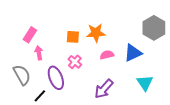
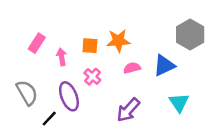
pink arrow: (39, 53) -> (62, 57), moved

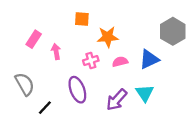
orange square: (90, 46) -> (82, 19), moved
pink cross: (92, 77) -> (91, 61), moved, turned 32
purple ellipse: (69, 96) -> (77, 90), moved
cyan triangle: (179, 102) -> (145, 93), moved

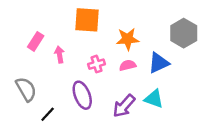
orange square: (82, 19) -> (87, 20), size x1.6
orange star: (108, 37) -> (128, 39), moved
cyan triangle: (145, 93) -> (154, 99), turned -36

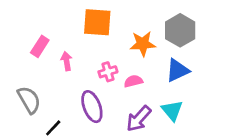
gray hexagon: (184, 33) -> (180, 30), moved
pink semicircle: (128, 65) -> (133, 81), moved
cyan triangle: (154, 99) -> (172, 111), turned 30

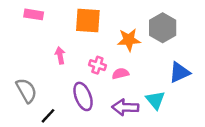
pink rectangle: (40, 46) -> (34, 14), moved, turned 66
blue triangle: (177, 70) -> (179, 72), moved
pink cross: (108, 72) -> (97, 65), turned 35
purple arrow: (139, 119) -> (125, 107), turned 50

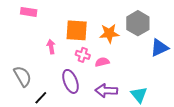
orange square: (88, 20) -> (77, 30), moved
blue triangle: (179, 72) -> (159, 48), moved
cyan triangle: (155, 100) -> (139, 95), moved

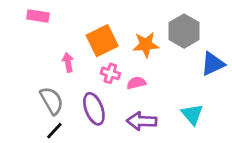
orange square: (77, 30) -> (102, 41), turned -30
gray semicircle: (22, 76) -> (52, 101), moved
cyan triangle: (139, 95) -> (192, 114), moved

